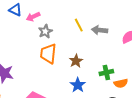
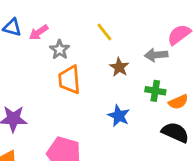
gray arrow: (100, 30) -> (156, 55), moved
brown star: (76, 61) -> (119, 67), moved
green cross: (106, 73) -> (155, 91), turned 32

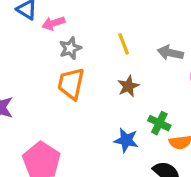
gray arrow: (156, 55) -> (170, 53), moved
blue star: (119, 116) -> (126, 140), moved, turned -30

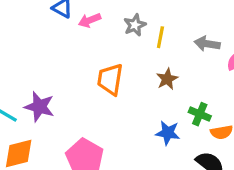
yellow line: (124, 44) -> (160, 37), turned 35
gray star: (70, 48) -> (135, 25), moved

